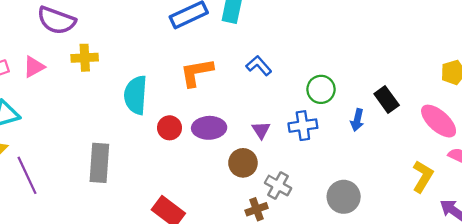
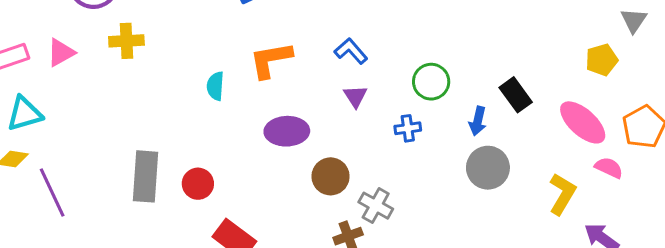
cyan semicircle: (136, 95) -> (215, 86), moved, size x0.6
blue cross: (303, 126) -> (408, 128), size x0.7
red circle: (170, 128) -> (198, 184), moved
purple triangle: (261, 130) -> (355, 96), moved
gray circle: (344, 197) -> (488, 168), moved

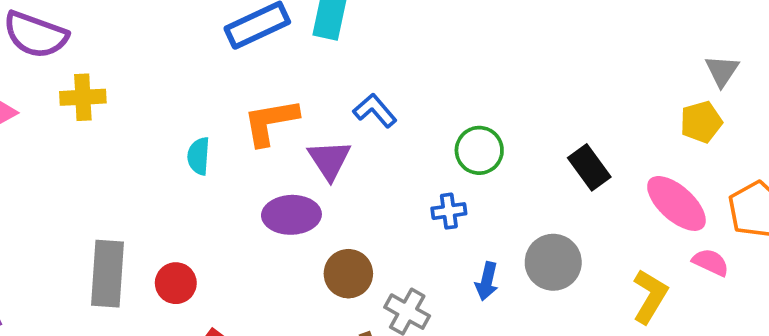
gray triangle: (634, 20) -> (722, 71), moved
purple triangle: (355, 96) -> (329, 160), moved, size x1.4
blue arrow: (478, 121) -> (487, 281), moved

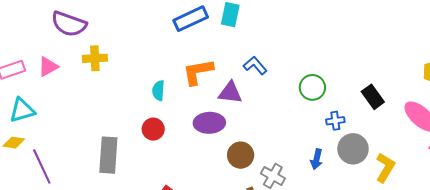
purple triangle: (329, 160) -> (230, 93), turned -50
blue cross: (449, 211) -> (335, 121), moved
red circle: (176, 283) -> (153, 129), moved
yellow L-shape: (650, 296) -> (385, 168), moved

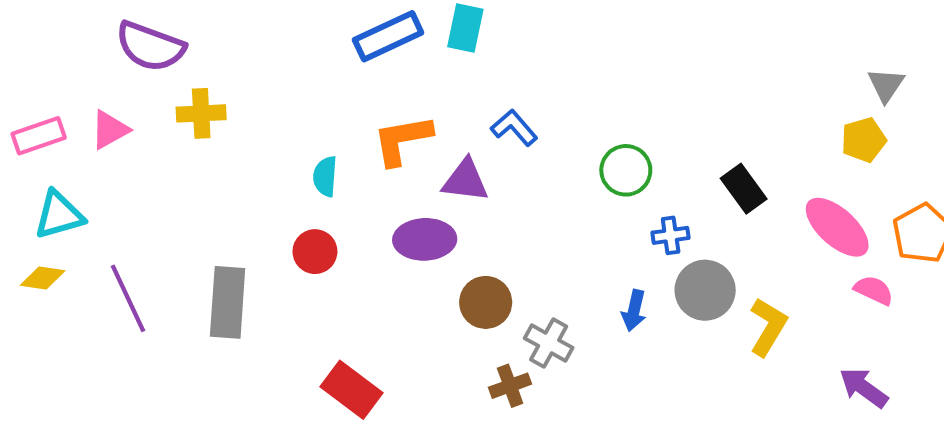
purple line: (42, 167) -> (128, 298), moved

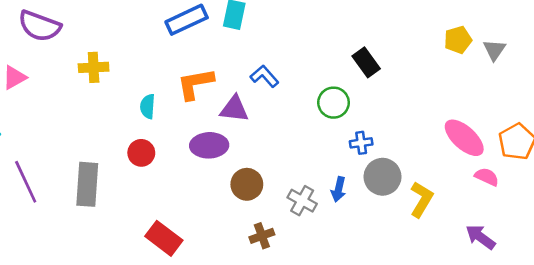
yellow cross: (201, 113) -> (94, 67), moved
yellow pentagon: (864, 140) -> (458, 40), moved
black rectangle: (744, 189) -> (366, 62), moved
gray cross: (549, 343) -> (302, 201), moved

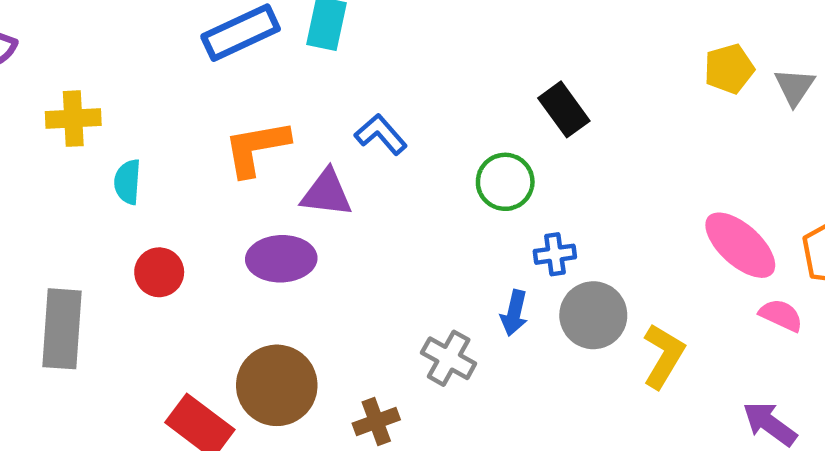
cyan semicircle: (148, 106) -> (128, 182), moved
brown circle: (247, 184) -> (277, 385), moved, size x1.4
blue arrow: (339, 189) -> (514, 313), moved

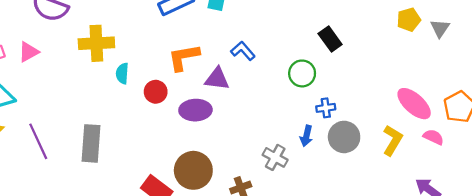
yellow cross: (73, 119) -> (96, 43), size x1.4
red circle: (159, 272) -> (156, 92), moved
yellow L-shape: (663, 356) -> (393, 140), moved

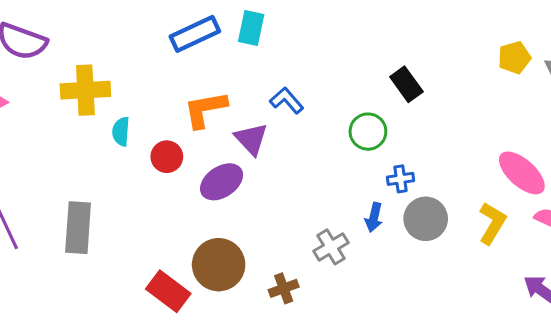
purple triangle: (217, 79) -> (251, 139), turned 40
purple ellipse: (195, 110) -> (222, 182), turned -32
gray cross: (275, 157) -> (331, 247), turned 30

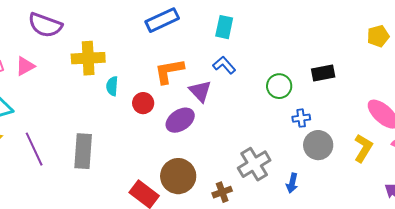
cyan rectangle: (251, 28) -> (224, 27), moved
black rectangle: (406, 84) -> (323, 73), moved, turned -65
blue arrow: (374, 217) -> (292, 183), moved
gray cross: (331, 247) -> (254, 164), size x1.4

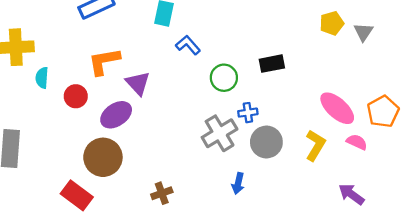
blue L-shape: (224, 65) -> (188, 45), moved
gray cross: (254, 164) -> (220, 133), moved
brown circle: (178, 176) -> (103, 157), moved

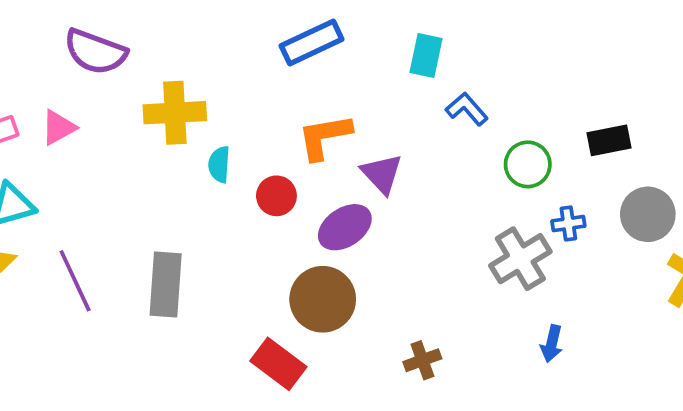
gray circle: (266, 142) -> (648, 214), moved

